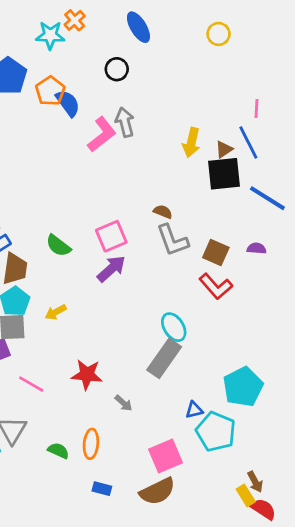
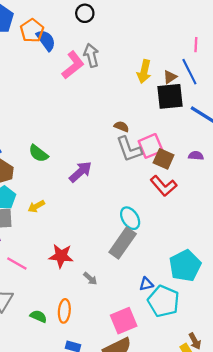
pink square: (111, 236) -> (151, 146), moved

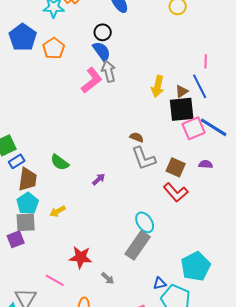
blue semicircle: (46, 40) -> (102, 51), moved
pink square: (151, 146) -> (194, 128), moved
purple arrow: (80, 172) -> (99, 179), size x0.6
pink line: (17, 263) -> (55, 280), moved

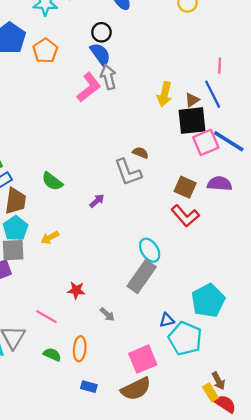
gray L-shape: (144, 158) -> (128, 172), moved
purple semicircle: (206, 164) -> (220, 184), size x1.5
red star: (81, 257) -> (76, 290), size x0.7

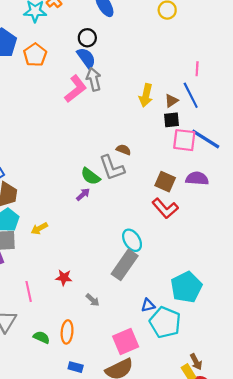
black square: (192, 121) -> (171, 120), size x0.6
pink square: (206, 142) -> (184, 140), turned 30
green semicircle: (52, 181) -> (90, 176), moved
pink line: (46, 317) -> (29, 291), moved, turned 48

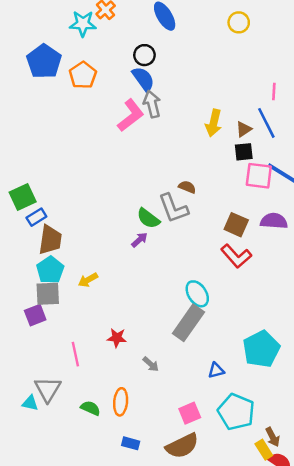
cyan pentagon: (165, 322) -> (236, 412), moved
pink square: (126, 342) -> (190, 413), size x0.7

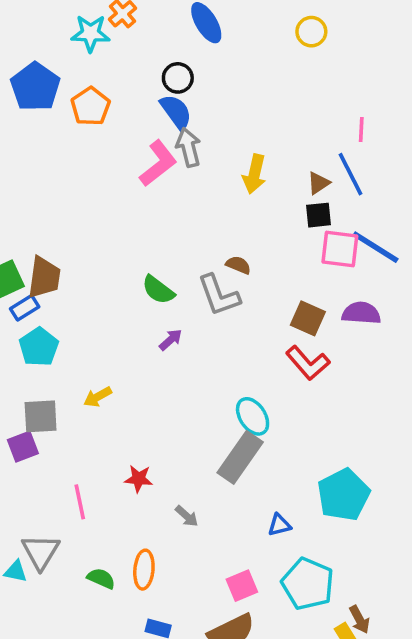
yellow arrow: (214, 123) -> (254, 174), moved
green semicircle: (148, 218) -> (158, 290), moved
brown trapezoid: (50, 240) -> (44, 277), moved
cyan pentagon: (50, 270) -> (39, 347), moved

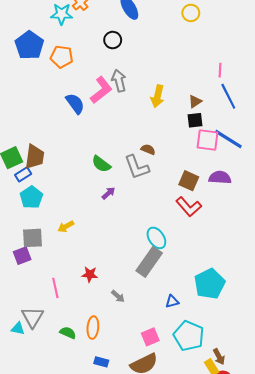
orange pentagon: (90, 106) -> (62, 57), turned -30
blue semicircle: (176, 112) -> (75, 104), moved
blue line: (351, 174) -> (228, 96), moved

